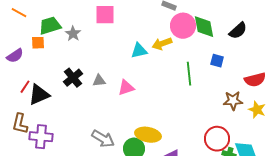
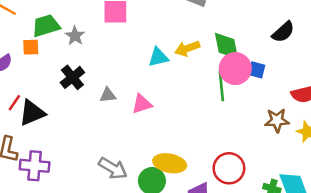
pink circle: (183, 26) -> (235, 69), moved
green diamond: (204, 27) -> (226, 46), moved
black cross: (73, 78) -> (72, 77), moved
red circle: (217, 139) -> (229, 168), moved

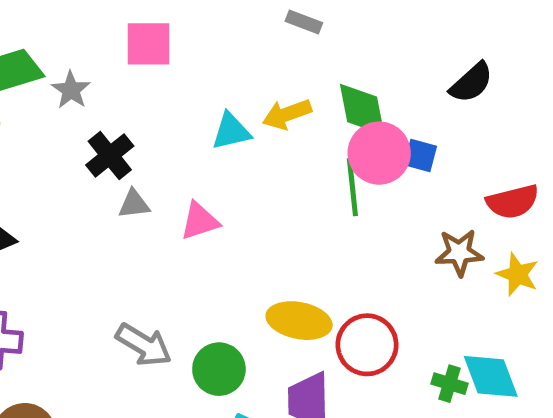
black cross: (72, 77) -> (110, 156), moved
yellow ellipse: (170, 163) -> (299, 321), moved

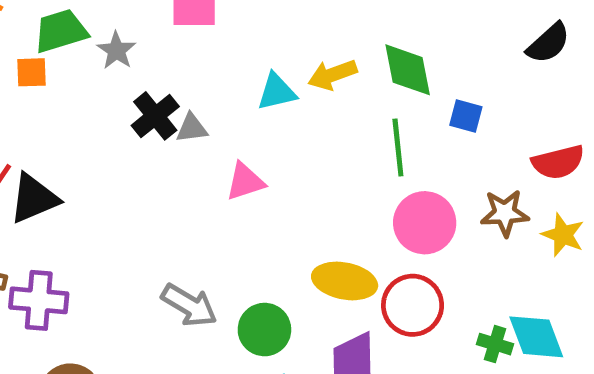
black semicircle: (471, 83) -> (548, 43), moved
pink circle: (379, 153) -> (425, 223), moved
gray triangle: (134, 204) -> (192, 128), moved

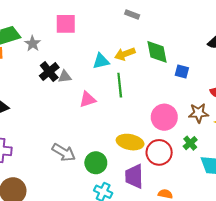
green line: (398, 148) -> (120, 85), moved
green cross: (495, 344) -> (190, 143), moved, turned 32

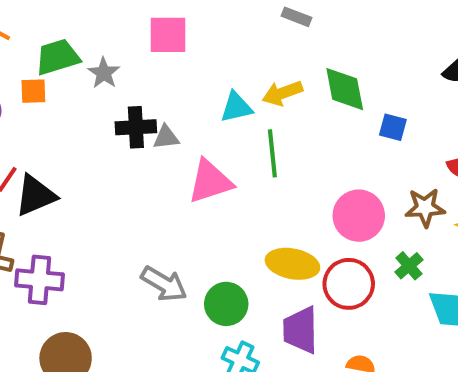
black cross: (49, 72) -> (136, 127), turned 36
pink triangle: (88, 100) -> (210, 181), size x1.4

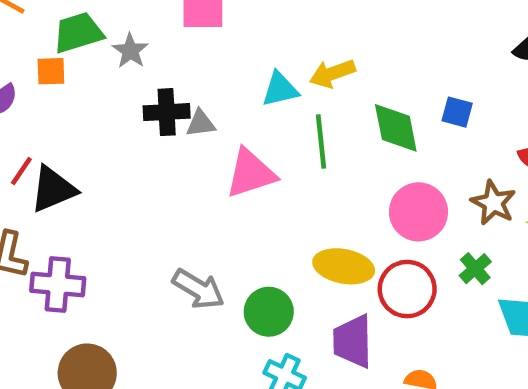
green diamond: (345, 89) -> (396, 128), moved
brown star: (425, 208) -> (493, 203), turned 30

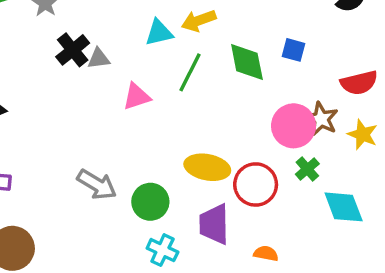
black cross: (167, 112) -> (73, 50), turned -36
green line: (321, 142) -> (190, 72), turned 33
pink triangle: (251, 173) -> (137, 97), size x0.7
pink circle: (419, 212) -> (294, 126), moved

